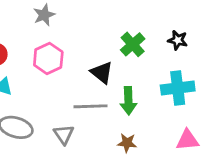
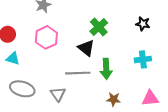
green cross: (133, 44) -> (99, 27), moved
cyan cross: (178, 88) -> (143, 59), size x0.7
brown star: (127, 143) -> (113, 99), moved

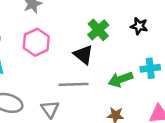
black star: (143, 24) -> (139, 26), moved
green arrow: (106, 69) -> (121, 79), moved, turned 72

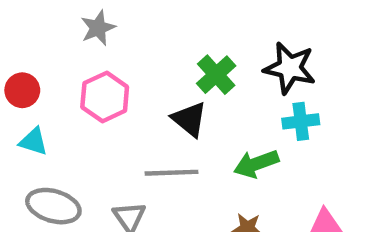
black star: (139, 26) -> (290, 68), size x1.6
cyan cross: (150, 68) -> (301, 121), moved

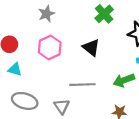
green cross: (216, 75) -> (104, 14), moved
black triangle: (189, 119) -> (91, 48), moved

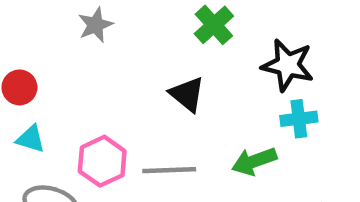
pink hexagon: (50, 48) -> (102, 161), moved

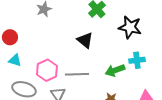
cyan cross: (299, 119) -> (137, 60), moved

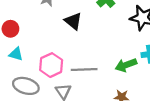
black triangle: (85, 40) -> (73, 21), moved

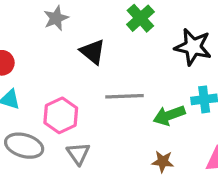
gray line: (84, 69) -> (124, 96), moved

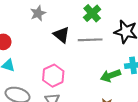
gray line: (124, 96) -> (90, 40), moved
pink hexagon: (61, 115) -> (53, 76), moved

